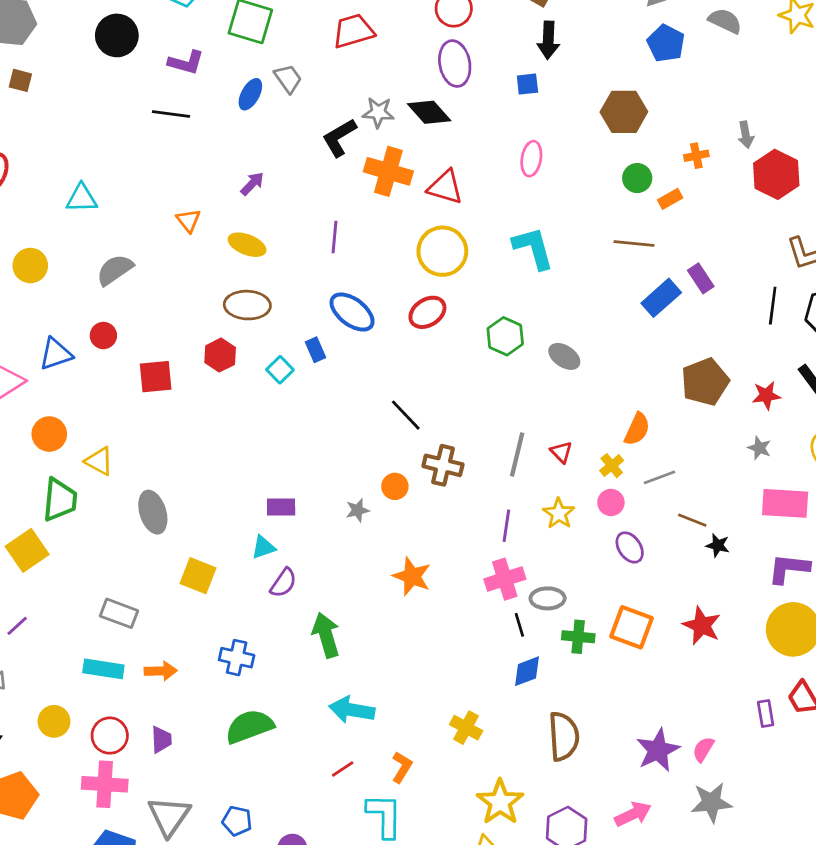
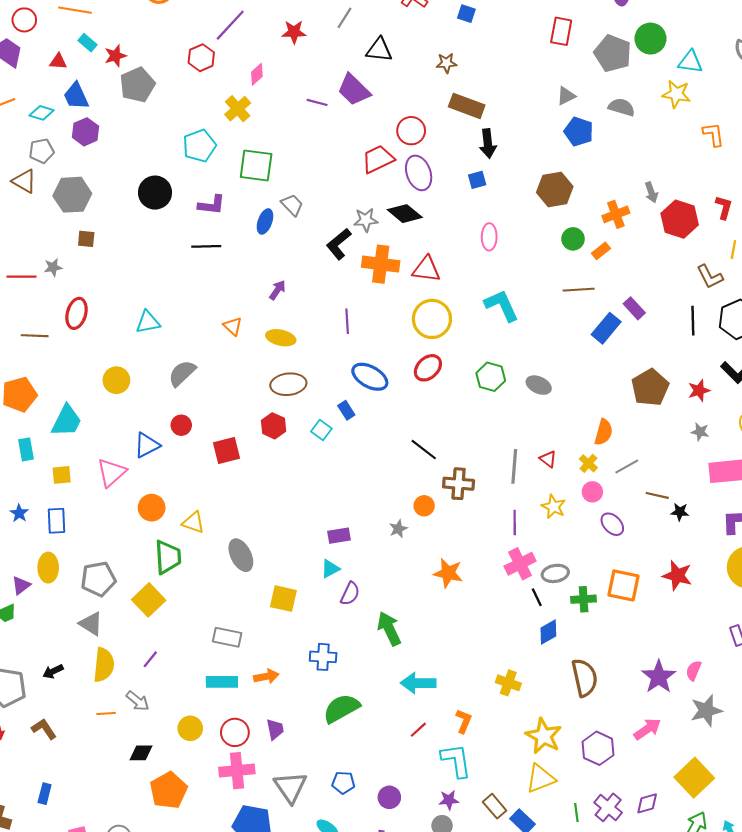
red trapezoid: (353, 31) -> (378, 159), moved
orange cross: (696, 156) -> (616, 214), size x1.4

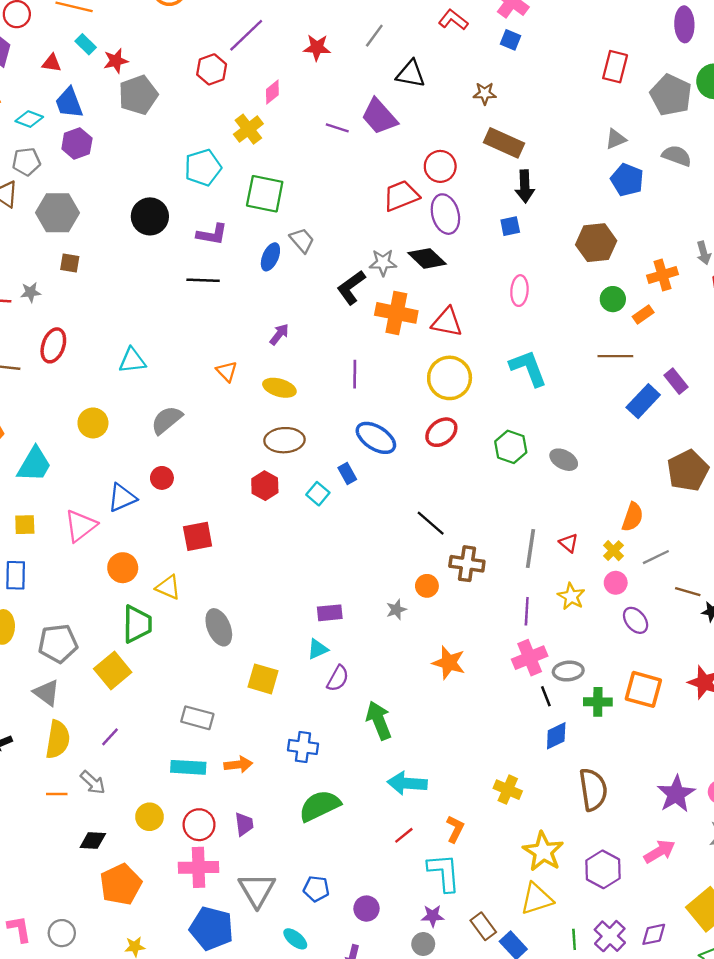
red square: (226, 451) -> (198, 536), moved

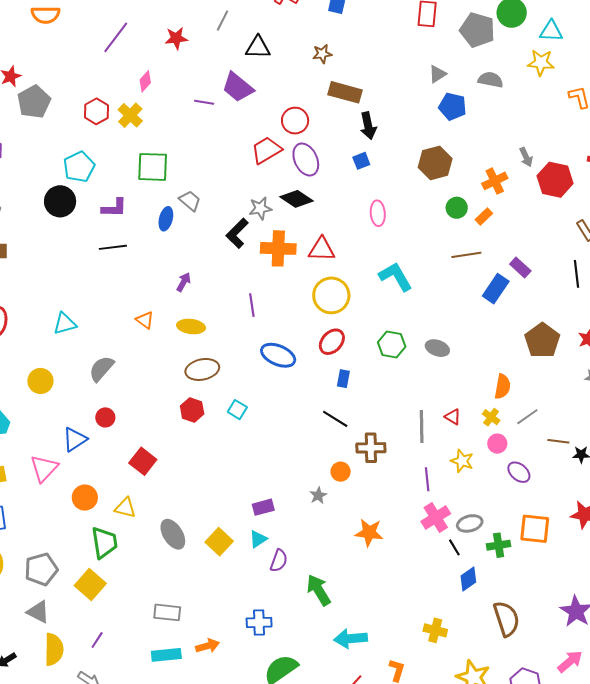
red hexagon: (212, 69) -> (96, 111), moved
cyan pentagon: (203, 168) -> (79, 167), moved
blue rectangle: (347, 474) -> (343, 379), moved, turned 48
red square: (198, 536) -> (143, 461), turned -32
yellow square: (263, 679) -> (219, 542), moved, turned 36

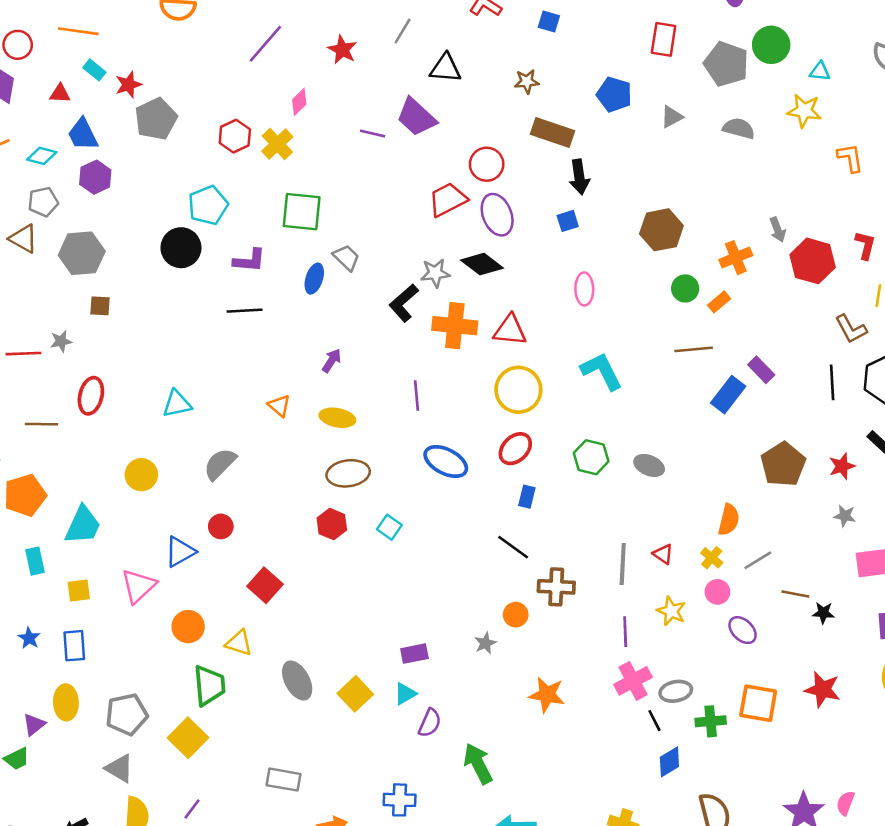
cyan triangle: (551, 31) -> (820, 71), size x0.7
red star: (176, 38) -> (342, 50), turned 30
blue pentagon: (452, 107) -> (614, 94), moved

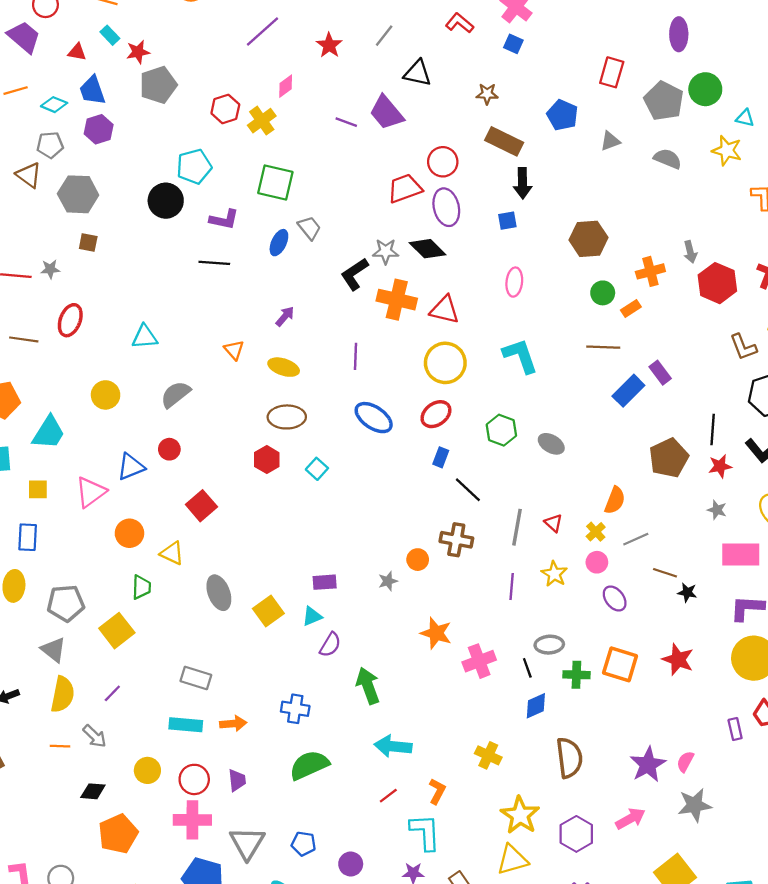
black line: (832, 382) -> (713, 429), moved
black line: (513, 547) -> (468, 490), moved
pink cross: (633, 681) -> (479, 661), moved
green trapezoid: (209, 685) -> (141, 587), size x0.7

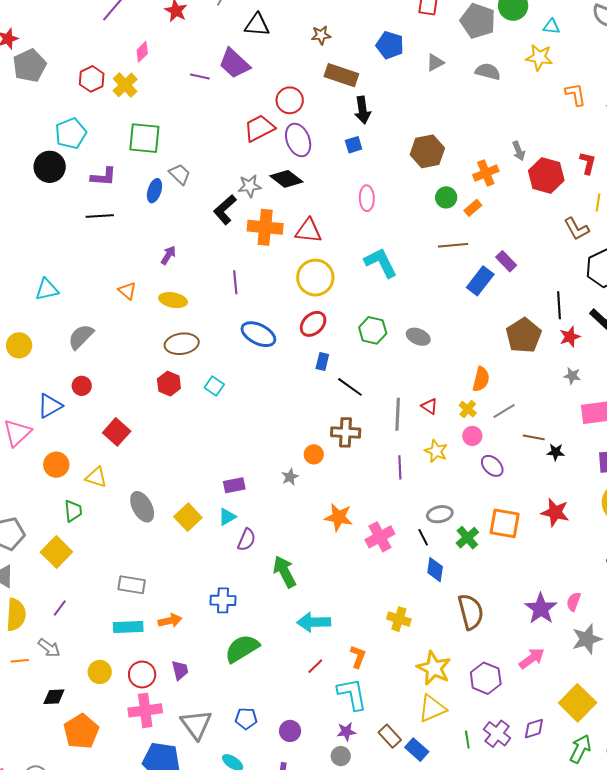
green cross: (576, 675) -> (467, 538), turned -35
blue diamond: (536, 706) -> (435, 570), turned -50

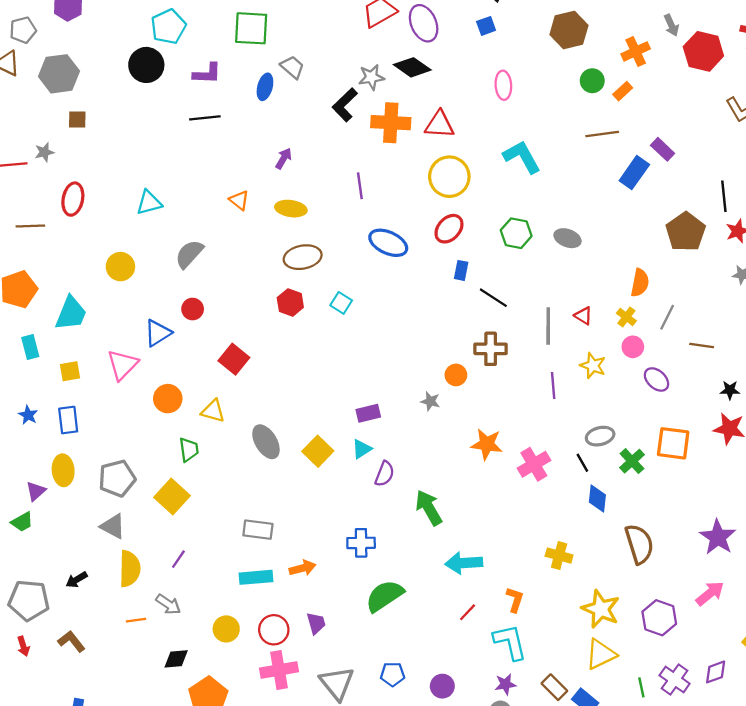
gray line: (504, 411) -> (667, 317), turned -30
black star: (556, 452) -> (730, 390), moved
gray star: (290, 477) -> (430, 401), turned -30

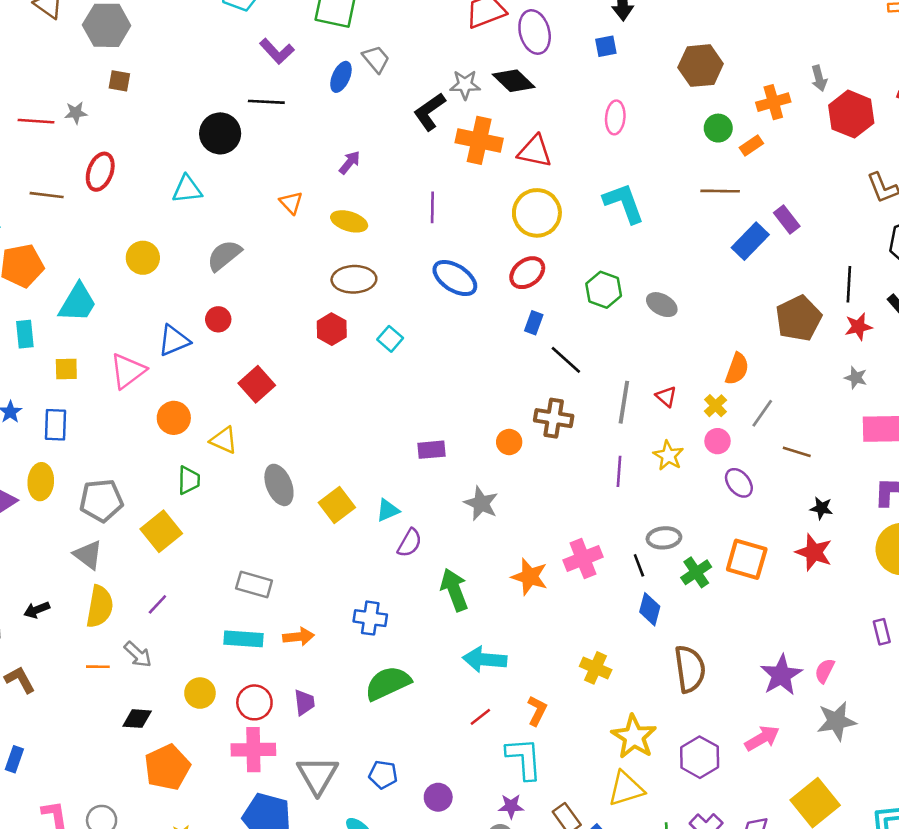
black circle: (146, 65) -> (220, 133), moved
purple L-shape: (207, 74) -> (277, 51), turned 36
gray star: (430, 401) -> (481, 503), moved, size x1.5
purple rectangle: (368, 413) -> (431, 450), moved
orange star: (487, 444) -> (530, 577), moved

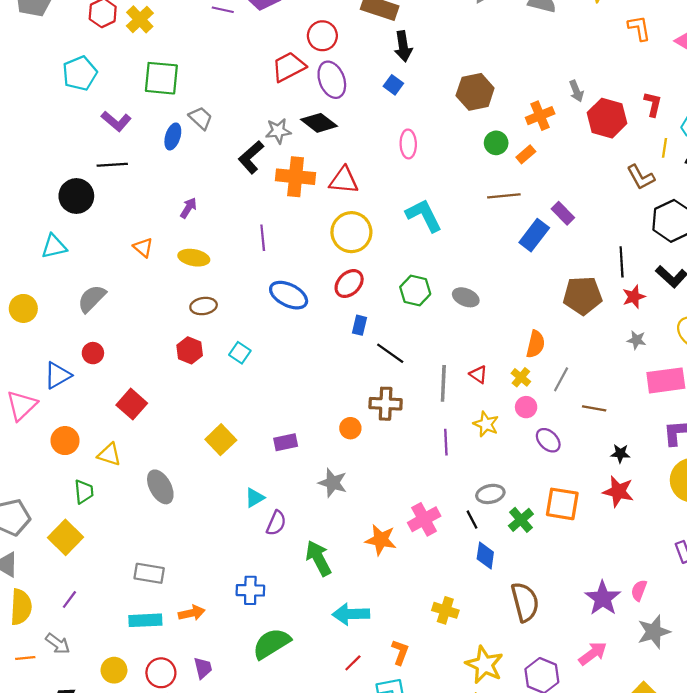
blue square: (606, 46) -> (393, 85), turned -36
brown ellipse: (354, 279) -> (204, 306), size x0.7
brown pentagon: (799, 318) -> (583, 296), turned 30
yellow square: (337, 505) -> (221, 440), moved

